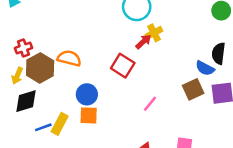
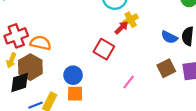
red cross: (23, 48) -> (16, 36), size x1.5
orange semicircle: (69, 58) -> (41, 43), moved
brown hexagon: (40, 68) -> (30, 67), moved
blue semicircle: (205, 68) -> (169, 37), moved

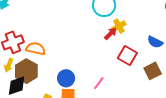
red square: (104, 49) -> (127, 56), moved
pink line: (129, 82) -> (99, 83), moved

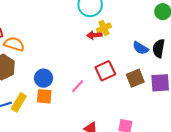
red arrow: (111, 34) -> (94, 35), turned -144
red square: (127, 56) -> (105, 71), moved, turned 30

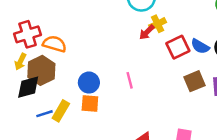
red arrow: (94, 35) -> (147, 32), turned -40
red square: (105, 71) -> (178, 47), moved
pink line: (78, 86) -> (130, 80), moved, turned -56

